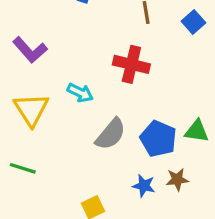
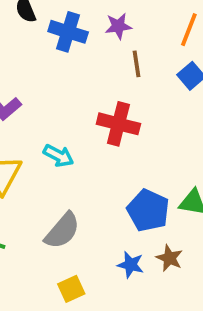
gray semicircle: (111, 134) -> (62, 231), moved
brown star: (177, 179) -> (169, 258), turned 30

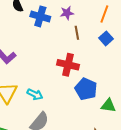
cyan arrow: (58, 156) -> (35, 94), moved
blue pentagon: (148, 210) -> (86, 89), moved

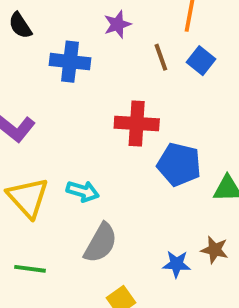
blue cross: (40, 16) -> (70, 62), moved
brown line: (77, 33) -> (161, 57), moved

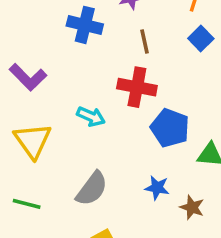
brown line: (161, 57) -> (144, 41), moved
cyan arrow: (83, 191) -> (91, 117), moved
blue star: (177, 264) -> (157, 188), moved

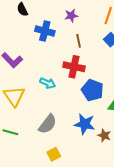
blue star: (157, 188) -> (85, 124), size x1.5

